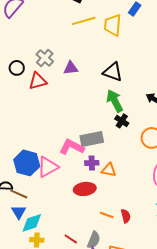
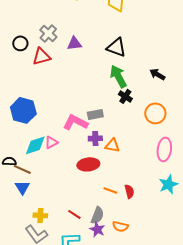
gray rectangle: (92, 139) -> (95, 114), size x0.7
blue hexagon: (27, 163) -> (23, 110), moved
pink triangle: (48, 167) -> (51, 142), size x0.6
cyan diamond: (32, 223) -> (35, 145), moved

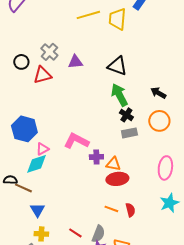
orange circle: (155, 113) -> (159, 121), moved
gray rectangle: (95, 114) -> (129, 133), moved
pink triangle: (51, 142) -> (42, 149), moved
red ellipse: (88, 164) -> (117, 179), moved
blue triangle: (22, 187) -> (37, 210), moved

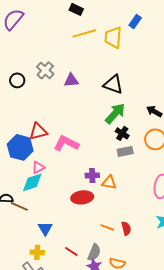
red triangle: (42, 75) -> (38, 131), moved
green arrow: (119, 95) -> (115, 113), turned 70
pink L-shape: (76, 141) -> (66, 143), moved
red ellipse: (117, 179) -> (82, 197), moved
blue triangle: (37, 210) -> (45, 228), moved

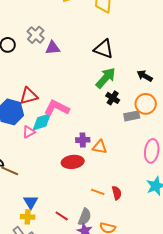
purple triangle: (71, 80) -> (53, 48), moved
gray rectangle: (125, 151) -> (132, 116), moved
cyan diamond: (32, 182) -> (42, 122), moved
blue triangle: (45, 228) -> (31, 202), moved

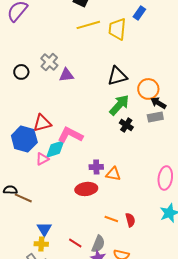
black triangle: (104, 49) -> (117, 76), turned -35
orange circle: (146, 104) -> (148, 89), moved
gray rectangle: (132, 116) -> (155, 117), moved

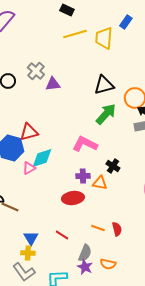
black cross: (126, 125) -> (113, 166), moved
pink L-shape: (70, 135) -> (85, 144), moved
red line: (75, 243) -> (62, 235), moved

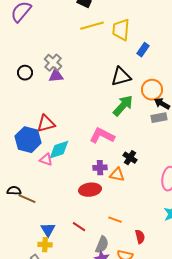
blue rectangle: (126, 22) -> (143, 50), moved
purple triangle: (53, 84) -> (56, 76), moved
pink triangle: (29, 168) -> (46, 160), turned 48
red semicircle: (117, 229) -> (140, 237), moved

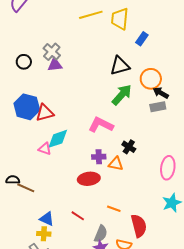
blue hexagon: (28, 140) -> (27, 107), moved
blue triangle: (48, 230) -> (47, 219), turned -35
red semicircle: (140, 237) -> (139, 226), size x1.6

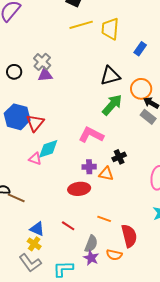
blue rectangle: (142, 39) -> (140, 49), moved
gray rectangle: (158, 107) -> (148, 117), turned 49
red triangle: (45, 113) -> (35, 123), turned -36
black cross: (129, 147) -> (119, 157), turned 32
yellow cross: (44, 234) -> (34, 244), turned 32

